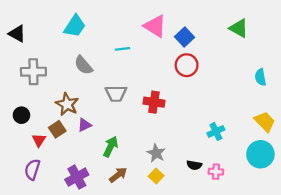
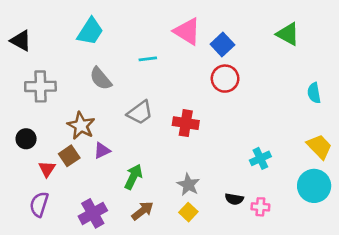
gray trapezoid: (116, 93) -> (140, 113), turned -35

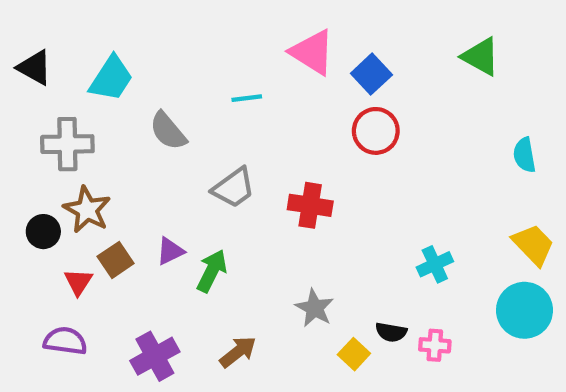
cyan trapezoid: (90, 31) -> (111, 78), moved
brown star: (81, 126) -> (87, 210), moved
green arrow: (133, 177) -> (212, 271), moved
purple semicircle: (39, 204) -> (65, 341), turned 80
yellow square: (188, 212) -> (354, 354), moved

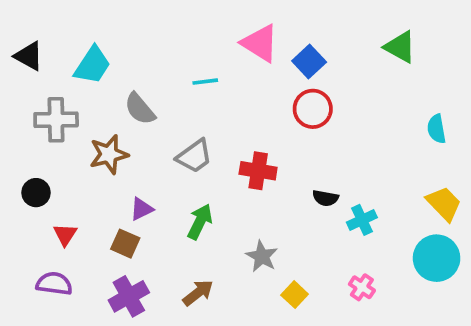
brown star: (87, 210) -> (109, 154), moved, turned 30
brown square: (116, 260) -> (125, 244), moved, turned -32
green arrow: (212, 271) -> (200, 222), moved
black semicircle: (391, 332) -> (325, 198), moved
pink cross: (435, 345) -> (362, 287), turned 30

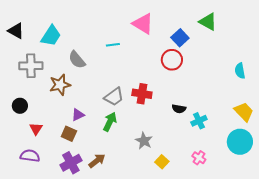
green triangle: (400, 47) -> (208, 22), moved
blue square: (309, 62) -> (180, 38), moved
gray trapezoid: (194, 156) -> (114, 97), moved
brown arrow: (198, 293) -> (97, 161), moved

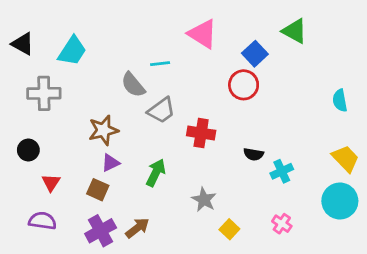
gray semicircle: (77, 60) -> (133, 85), moved
brown star: (60, 85) -> (103, 130), moved
gray trapezoid: (114, 97) -> (161, 110), moved

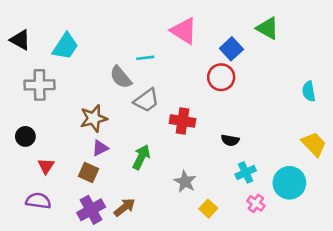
cyan cross: (282, 171) -> (246, 172), moved
cyan circle: (340, 201) -> (289, 183), moved

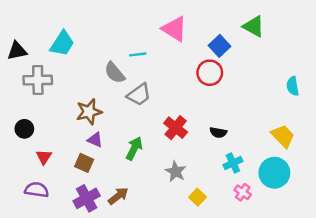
black triangle: (20, 40) -> (17, 51), moved, turned -40
red cross: (182, 121) -> (176, 128), moved, turned 30
yellow trapezoid: (314, 144) -> (283, 136), moved
purple triangle: (100, 148) -> (95, 140), turned 49

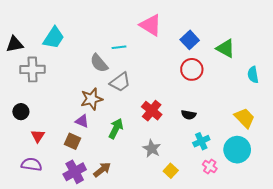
green triangle: (254, 26) -> (226, 48), moved
red circle: (210, 73) -> (192, 69), moved
brown star: (89, 112) -> (92, 99), moved

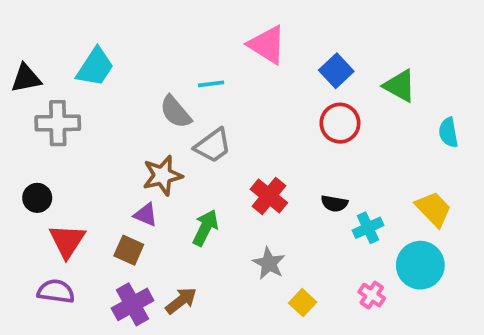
red triangle: (38, 136) -> (67, 241), size x1.5
cyan cross: (201, 141) -> (368, 228), moved

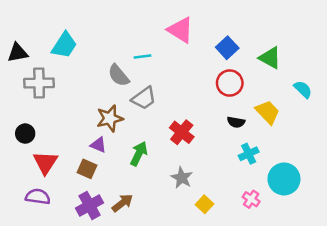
cyan semicircle: (448, 132) -> (303, 89), turned 144
black semicircle: (334, 203) -> (236, 122), moved
yellow trapezoid: (433, 209) -> (268, 112), moved

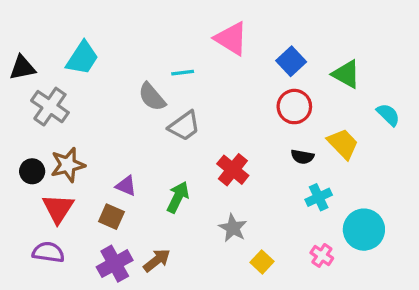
gray cross: (39, 83) -> (50, 107), turned 36
brown star: (110, 118) -> (68, 165), moved

